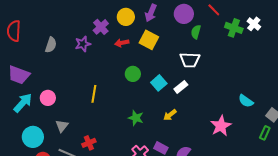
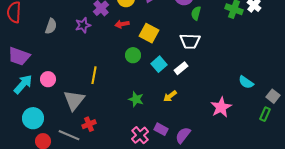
yellow square: (149, 40) -> (149, 33), moved
gray triangle: (62, 126) -> (74, 100), moved, size x1.6

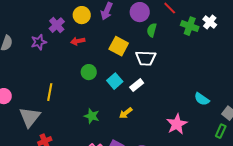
yellow square: (149, 33) -> (119, 46), moved

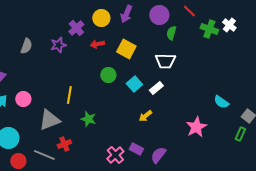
yellow square: (119, 46) -> (126, 49), moved
green star: (92, 116) -> (88, 119), moved
gray triangle: (30, 117) -> (49, 120), turned 30

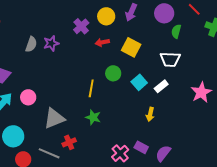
purple star: (58, 45) -> (51, 43), moved
yellow line: (69, 95) -> (91, 88), moved
yellow arrow: (145, 116) -> (150, 114), turned -40
pink star: (196, 127) -> (201, 92), moved

